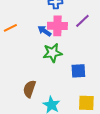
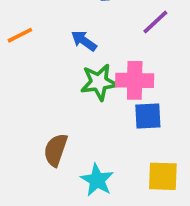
pink cross: (57, 26) -> (135, 80), moved

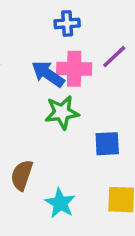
blue arrow: (84, 41) -> (48, 74), size x1.4
pink cross: (135, 80) -> (74, 69), moved

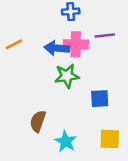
purple line: (114, 57) -> (105, 35), turned 36
blue arrow: (48, 74) -> (57, 48), turned -30

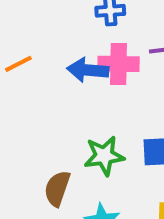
green star: (67, 76) -> (104, 156), moved

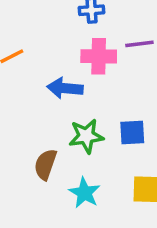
blue arrow: (88, 70) -> (65, 88), moved

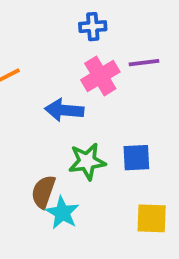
pink cross: (99, 56) -> (100, 76), turned -32
cyan star: (84, 193) -> (62, 213), moved

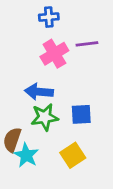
blue arrow: (64, 110) -> (39, 92), moved
yellow square: (152, 218) -> (73, 155), moved, turned -35

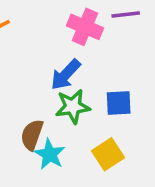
pink cross: (54, 54) -> (85, 27), turned -36
blue arrow: (39, 92) -> (66, 75), turned -52

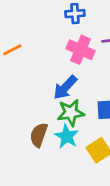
cyan star: (50, 154) -> (67, 136), moved

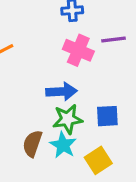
blue arrow: (65, 88) -> (61, 92), turned -136

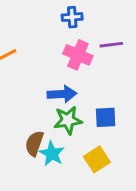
cyan star: (63, 145) -> (52, 154), moved

